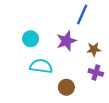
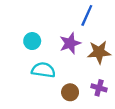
brown star: (94, 49) -> (99, 52), size x1.5
purple cross: (96, 72) -> (99, 88), moved

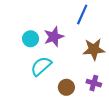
purple star: (70, 43) -> (54, 37), moved
cyan semicircle: (43, 70) -> (41, 66), turned -50

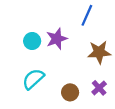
cyan semicircle: (41, 66) -> (33, 79), moved
purple cross: (94, 83) -> (99, 88), turned 32

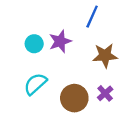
brown circle: (70, 92) -> (74, 98), size x1.5

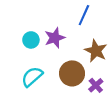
brown star: (105, 56) -> (96, 51), turned 30
brown circle: (74, 98) -> (72, 73), moved

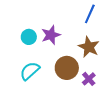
blue line: (84, 15) -> (90, 14), moved

